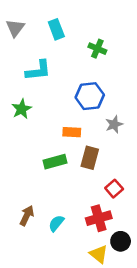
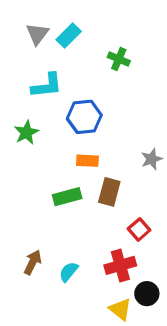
gray triangle: (15, 28) -> (37, 34), moved
cyan rectangle: (56, 29) -> (69, 36), turned 66
blue hexagon: (90, 96) -> (84, 117), moved
gray star: (114, 124) -> (152, 159), moved

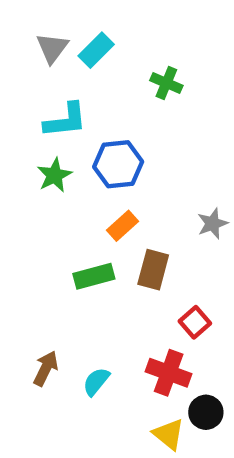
green star: (26, 132) -> (54, 175), moved
orange rectangle: (87, 161) -> (122, 226), turned -45
red cross: (120, 265) -> (169, 373), turned 36

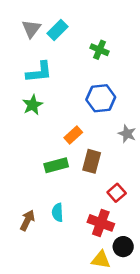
blue hexagon: (118, 164) -> (101, 98), moved
gray star: (212, 224) -> (127, 134), turned -30
cyan semicircle: (96, 382) -> (58, 212), moved, turned -42
yellow triangle: (169, 434) -> (101, 260), turned -30

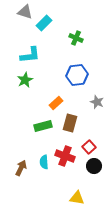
gray triangle: (31, 29) -> (25, 12), moved, turned -49
red cross: (101, 223) -> (65, 156), moved
black circle: (123, 247) -> (94, 166), moved

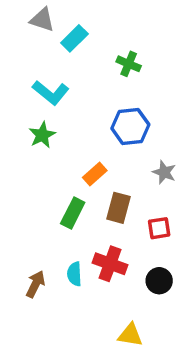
cyan L-shape: (30, 55) -> (51, 93), turned 45
green rectangle: (43, 126) -> (73, 213), turned -48
red square: (89, 147) -> (159, 228), moved, turned 32

